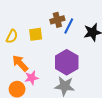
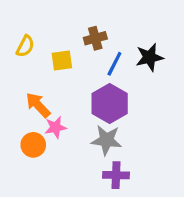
blue line: (69, 26) -> (114, 64), moved
yellow semicircle: (12, 36) -> (25, 46), moved

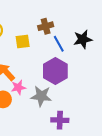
blue line: (114, 64) -> (59, 44), turned -56
gray star: (106, 140) -> (41, 96), moved

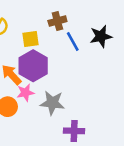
purple hexagon: (55, 71) -> (33, 66), moved

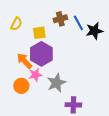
blue line: (73, 41) -> (78, 23), moved
gray star: (52, 103) -> (56, 83), turned -30

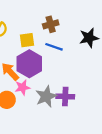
blue line: (78, 23) -> (54, 47), moved, turned -42
purple cross: (73, 105) -> (65, 96), moved

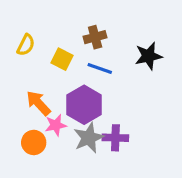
yellow square: (27, 40) -> (62, 59), turned 35
purple hexagon: (29, 64) -> (84, 105), moved

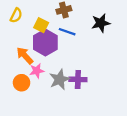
purple hexagon: (84, 105) -> (45, 43), moved

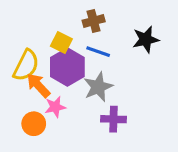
yellow semicircle: (16, 15) -> (26, 65), moved, size x1.5
gray star: (60, 79) -> (98, 87), moved

